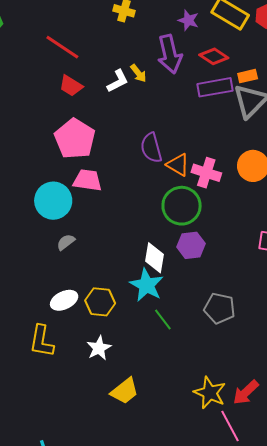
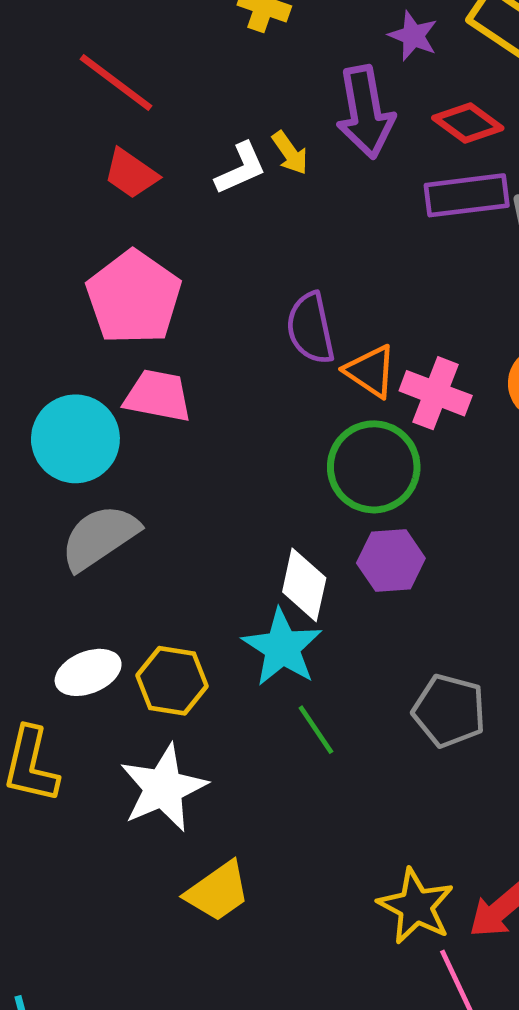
gray semicircle: (66, 242) -> (100, 537), size x1.8
white star: (99, 348) -> (163, 788), size x1.5

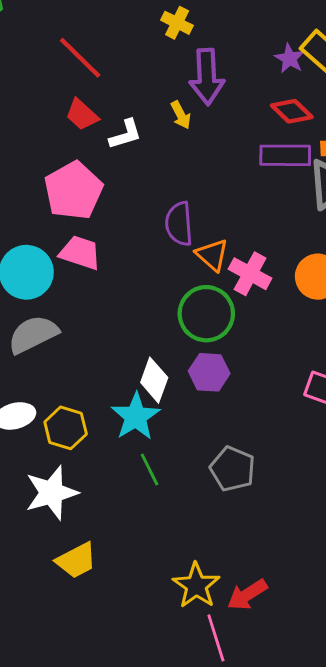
purple star: (413, 36) -> (289, 59), moved
purple arrow: (365, 112) -> (207, 77), moved
white L-shape: (241, 168) -> (125, 134), moved

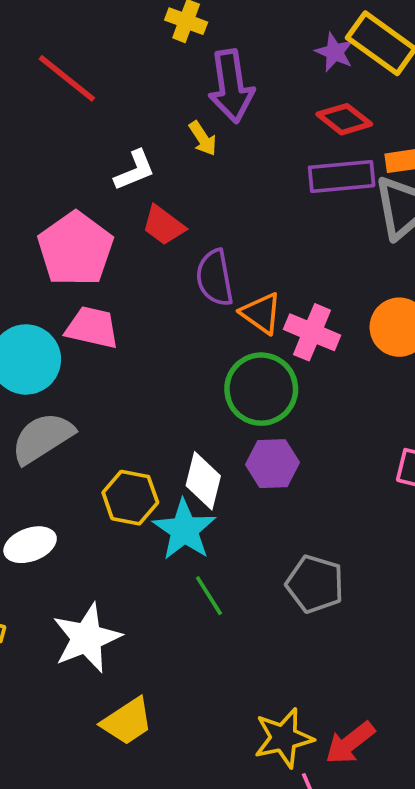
red trapezoid: (82, 115) -> (164, 225), moved
yellow hexagon: (66, 428) -> (130, 498), moved
yellow star: (196, 586) -> (284, 738), turned 30

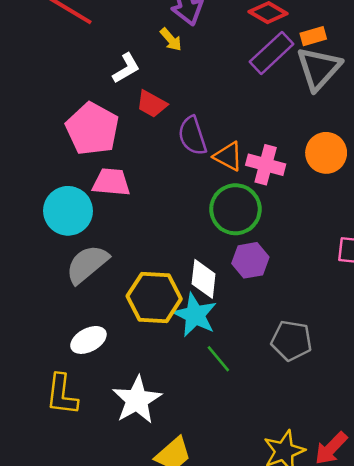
purple rectangle: (342, 176) -> (272, 53), turned -30
yellow hexagon: (130, 498) -> (154, 298), size x1.4

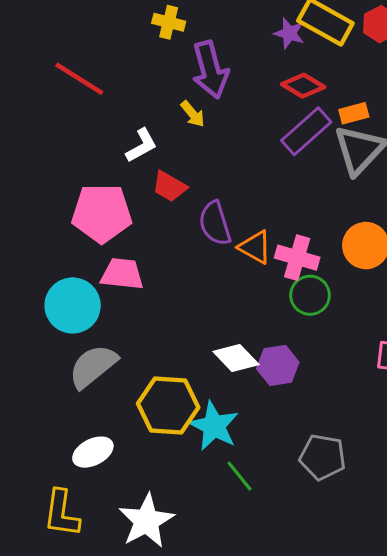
pink pentagon: (92, 129) -> (102, 213), turned -30
green circle: (235, 209) -> (310, 295), moved, size x0.7
white diamond: (204, 279) -> (236, 358), moved, turned -51

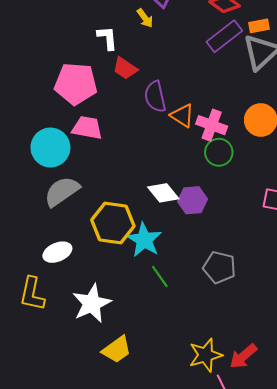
white L-shape: (142, 145) -> (107, 38), turned -70

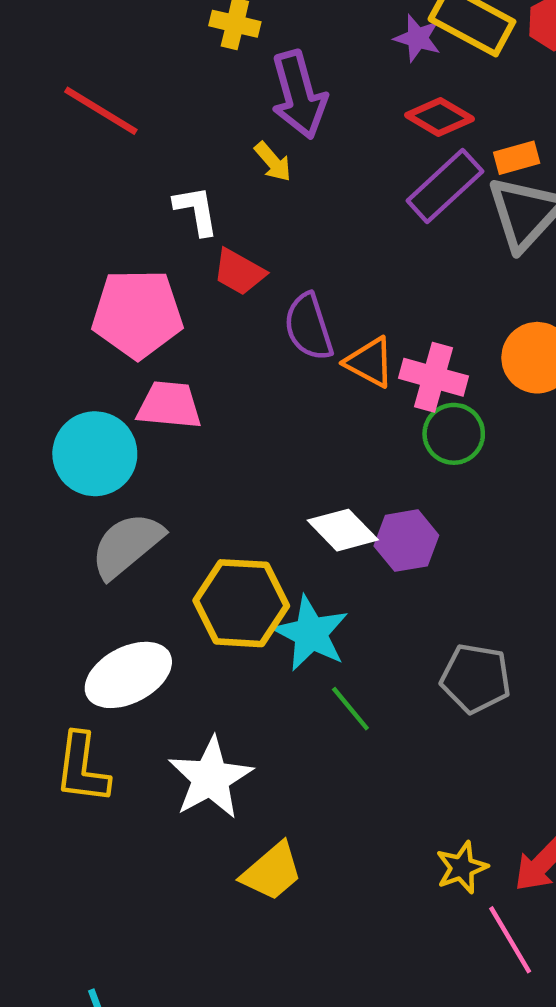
white ellipse: (57, 252) -> (128, 675), size x1.4
yellow star: (206, 355) -> (462, 868), size x0.7

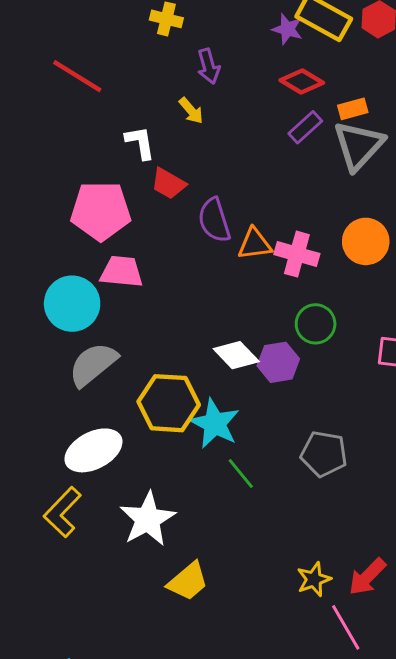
purple arrow: (299, 95) -> (209, 66), size x0.6
purple rectangle: (445, 186) -> (305, 127), size x0.7
orange triangle: (370, 362) -> (255, 244), turned -36
green circle: (454, 434) -> (316, 324), moved
yellow L-shape: (82, 768) -> (63, 512), turned 36

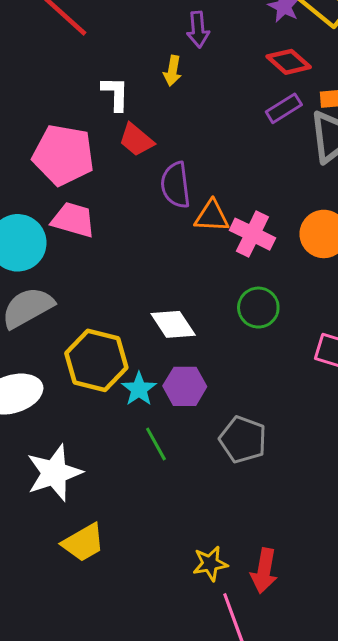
yellow arrow: (191, 111) -> (172, 71), turned 40
purple hexagon: (278, 362) -> (185, 386), moved
cyan star: (215, 423) -> (139, 389), size x0.7
red arrow: (367, 577) -> (264, 571), turned -45

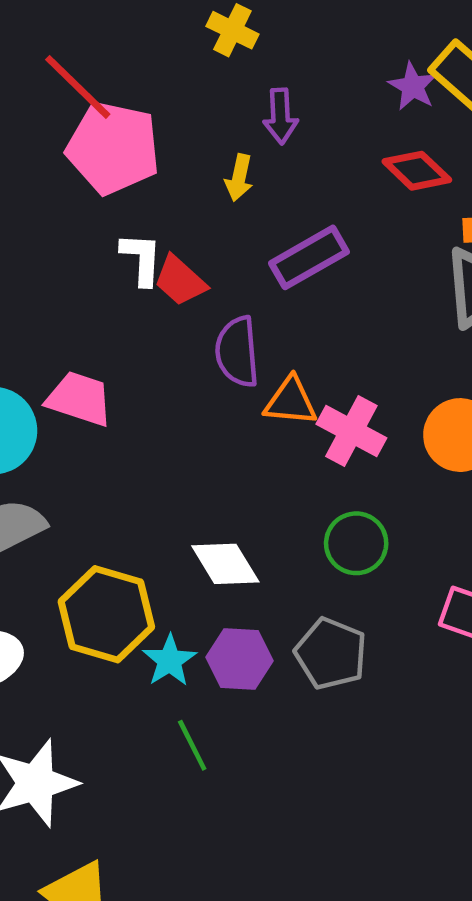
white L-shape: (115, 94) -> (141, 259), moved
purple rectangle: (284, 108) -> (309, 257), moved, size x1.4
pink pentagon: (63, 155) -> (113, 148), moved
gray pentagon: (243, 440) -> (331, 654), moved

